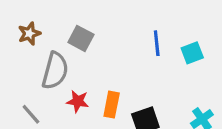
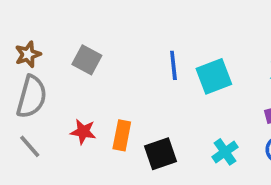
cyan square: (192, 53) -> (214, 76), size x1.4
gray semicircle: (55, 71) -> (32, 97), moved

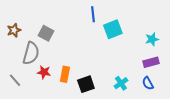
blue line: (173, 65) -> (93, 14), moved
cyan square: (214, 76) -> (113, 29), moved
gray semicircle: (32, 97) -> (31, 53), moved

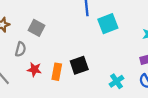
gray semicircle: (31, 53) -> (21, 49), size x0.6
black square: (86, 84) -> (79, 65), moved

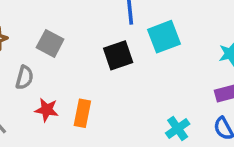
black square: (79, 65) -> (118, 55), moved

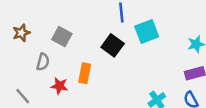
black square: (118, 55) -> (113, 45), turned -35
orange rectangle: (82, 113) -> (85, 73), moved

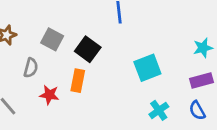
cyan square: (147, 32) -> (147, 68), moved
black square: (113, 45) -> (88, 49), moved

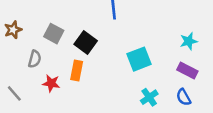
purple rectangle: (202, 81) -> (187, 70), turned 42

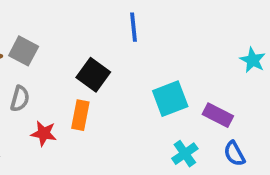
gray square: (54, 34) -> (24, 51), moved
cyan star: (189, 41) -> (253, 60), moved, turned -30
purple rectangle: (187, 70) -> (218, 115), moved

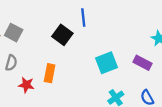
black square: (93, 75) -> (62, 35), moved
purple rectangle: (218, 115) -> (143, 63), moved

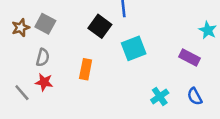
cyan square: (106, 63) -> (134, 48), moved
red star: (26, 85) -> (44, 82), moved

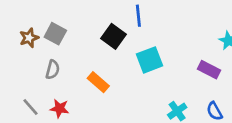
orange rectangle: (86, 69) -> (98, 82), turned -60
red star: (44, 82) -> (60, 108), moved

